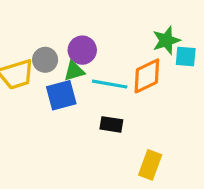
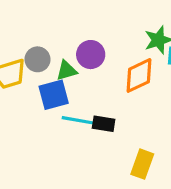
purple circle: (82, 50) -> (91, 55), moved
cyan line: (110, 84) -> (79, 121), moved

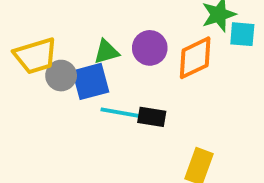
purple circle: (91, 55) -> (150, 48), moved
gray circle: (38, 59) -> (61, 76), moved

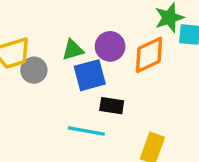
blue square: (91, 81) -> (90, 75), moved
cyan line: (122, 113) -> (86, 131), moved

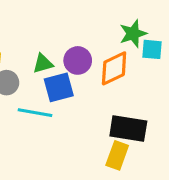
black rectangle: (112, 106) -> (128, 128), moved, size x1.6
cyan line: (86, 131) -> (35, 113), moved

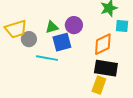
cyan square: (152, 49) -> (122, 26), moved
orange diamond: (114, 68) -> (103, 44), moved

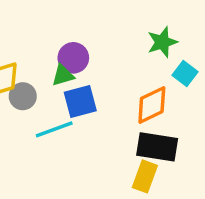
purple circle: (74, 25) -> (73, 58), moved
cyan square: (122, 26) -> (185, 74), turned 32
cyan line: (47, 58) -> (54, 129), turned -30

